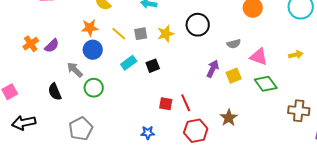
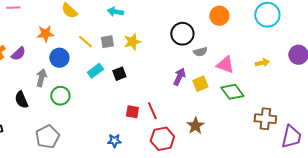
black circle: (198, 25) -> (182, 34), moved
orange star: (90, 28) -> (45, 34), moved
gray arrow: (75, 70) -> (41, 78), turned 60

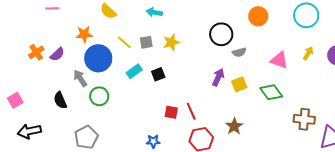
blue circle: (59, 58) -> (98, 58), size x1.4
yellow arrow: (262, 63) -> (308, 53), moved, turned -48
pink triangle: (225, 65) -> (279, 60), moved
gray arrow: (41, 78) -> (80, 78), turned -48

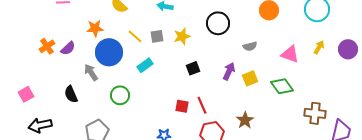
black circle: (221, 34) -> (218, 23), moved
black square: (158, 74) -> (193, 68), moved
green circle: (99, 96) -> (120, 95), moved

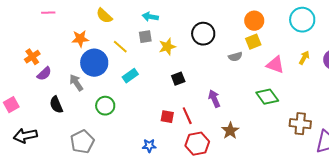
gray square: (157, 36) -> (145, 37), moved
purple semicircle: (68, 48) -> (44, 74), moved
purple arrow: (229, 71) -> (214, 99), moved, turned -48
yellow square: (250, 78) -> (253, 42), moved

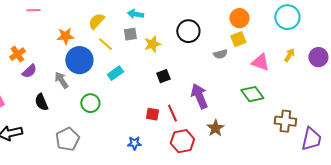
yellow semicircle: (104, 16) -> (96, 21), moved, turned 90
purple arrow: (214, 99) -> (199, 96), size x1.4

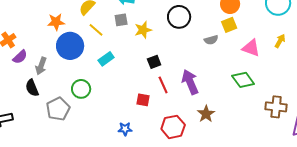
gray arrow: (61, 80) -> (41, 66), moved, turned -126
red line: (172, 113) -> (163, 85), moved
gray pentagon: (67, 139) -> (58, 109), moved

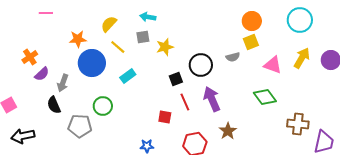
black circle: (179, 17) -> (201, 65), moved
yellow arrow: (280, 41) -> (302, 58), size x1.5
gray pentagon: (58, 109) -> (80, 126), turned 30

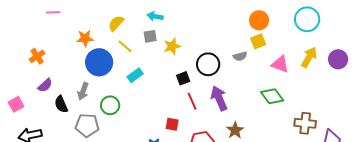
purple semicircle: (42, 74) -> (45, 85), moved
gray arrow: (63, 83) -> (83, 91), moved
red square: (165, 117) -> (172, 124), moved

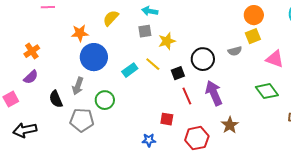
yellow line: (125, 46) -> (153, 64), moved
purple semicircle: (45, 85) -> (31, 77), moved

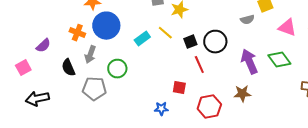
orange cross: (32, 51) -> (77, 33), moved, turned -35
black circle: (203, 59) -> (215, 42), moved
purple arrow: (214, 93) -> (249, 62), moved
brown star: (230, 125) -> (242, 94), turned 30

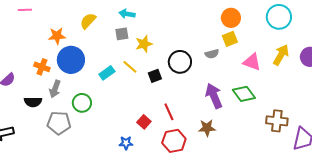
black circle: (215, 42) -> (180, 62), moved
red line: (199, 65) -> (169, 112), moved
black semicircle: (68, 68) -> (33, 102), turned -66
red square: (179, 88) -> (144, 122), turned 32

